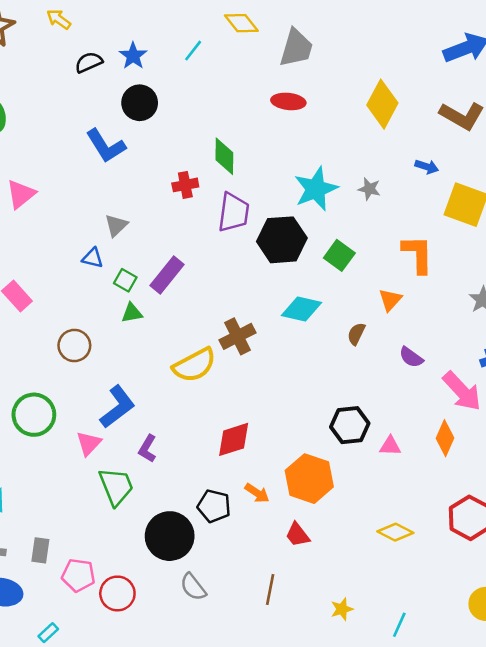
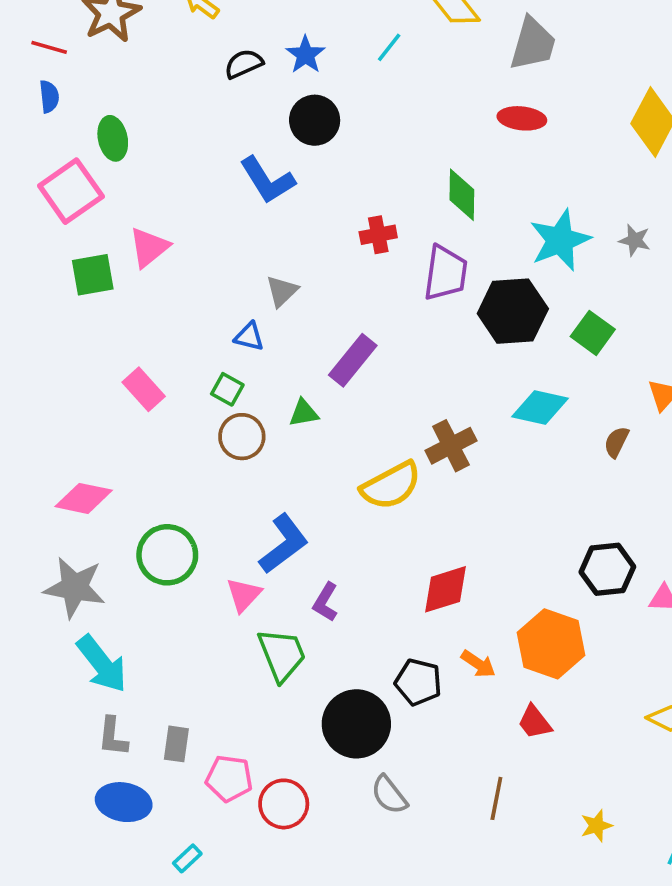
green diamond: (224, 156) -> (462, 195), moved
green square: (125, 280) -> (227, 389), moved
brown circle: (74, 346) -> (242, 437), moved

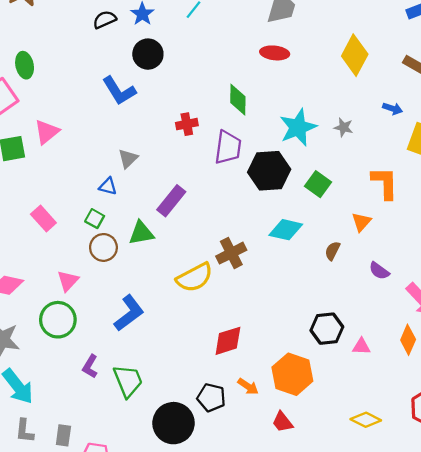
green triangle: (304, 413) -> (141, 233), size x1.4
pink triangle: (244, 595) -> (68, 281), moved
purple L-shape: (325, 602) -> (90, 366), moved

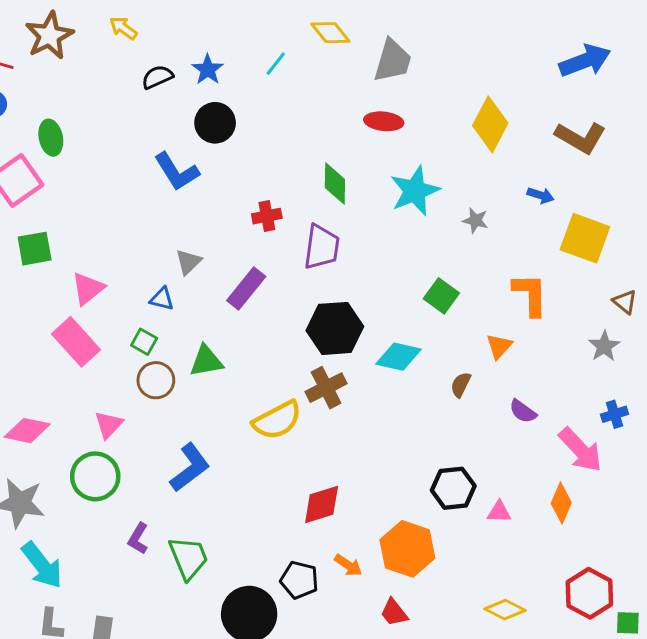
cyan star: (298, 127) -> (415, 191), moved
pink triangle: (47, 132) -> (88, 289), moved
black hexagon: (269, 171) -> (335, 328), moved
purple rectangle: (171, 201) -> (246, 289), moved
pink rectangle: (43, 219) -> (76, 342), size x1.4

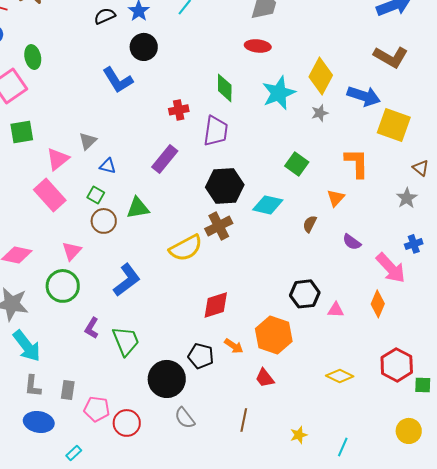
yellow diamond: (490, 124) -> (321, 76), moved
blue arrow: (541, 195) -> (364, 96), size x1.8
gray star: (475, 220) -> (320, 113), turned -30
gray triangle: (188, 262) -> (88, 141), moved

